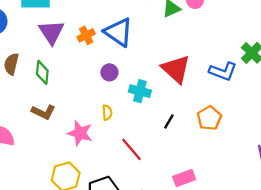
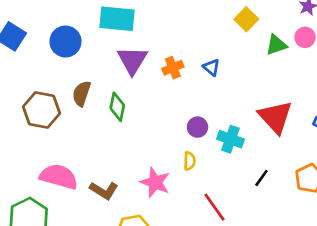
blue triangle: (119, 32) -> (211, 67), size x0.5
purple circle: (109, 72) -> (197, 127), moved
brown L-shape: (43, 112) -> (104, 190), moved

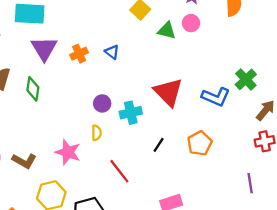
green triangle: (276, 45) -> (167, 31), turned 36
cyan cross: (230, 139) -> (131, 113), turned -30

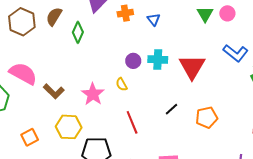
green triangle: (167, 31) -> (205, 14), turned 30
blue L-shape: (216, 97) -> (236, 53), moved
cyan cross: (131, 113) -> (158, 60), moved
yellow semicircle: (96, 133) -> (122, 84), turned 136

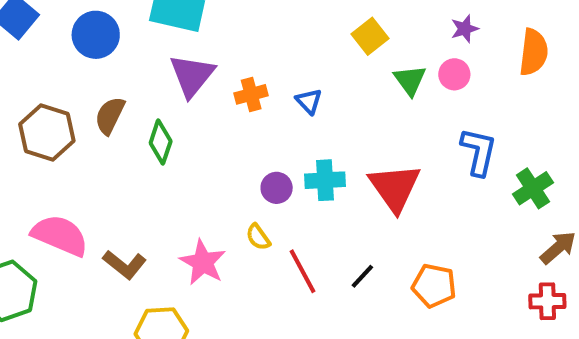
blue L-shape: (236, 53) -> (479, 152), turned -110
orange pentagon: (207, 117) -> (434, 286), turned 30
red line: (132, 122) -> (303, 271), moved

